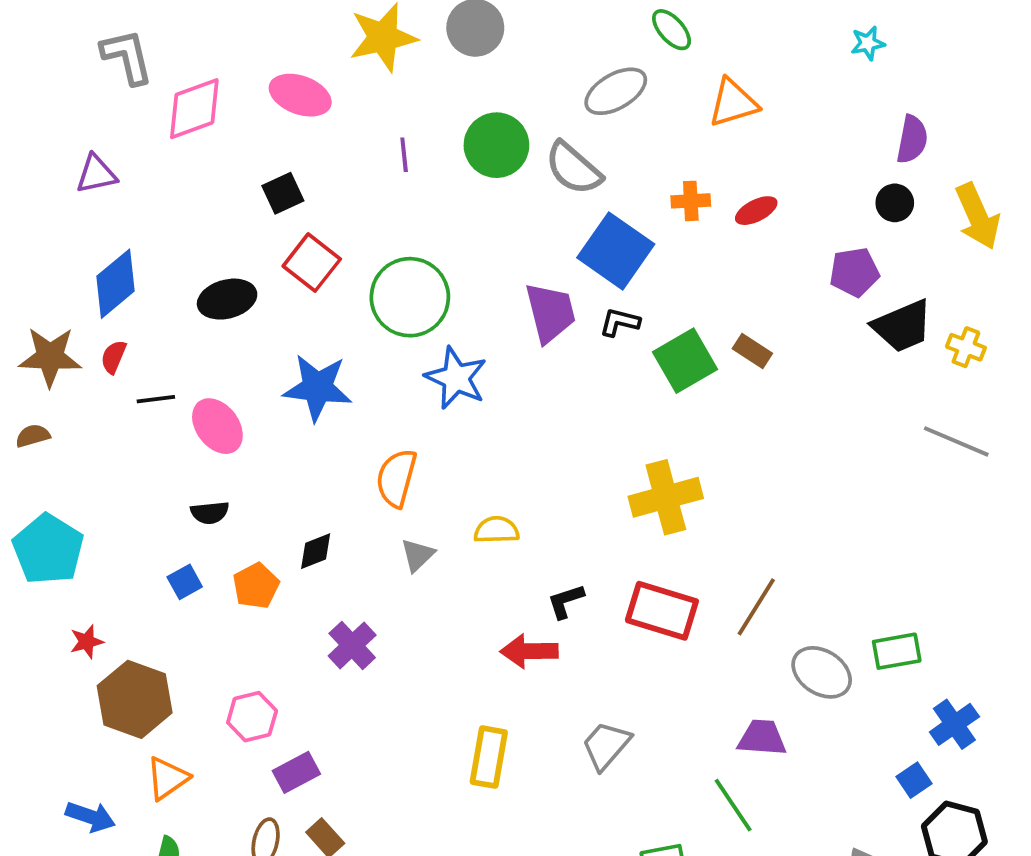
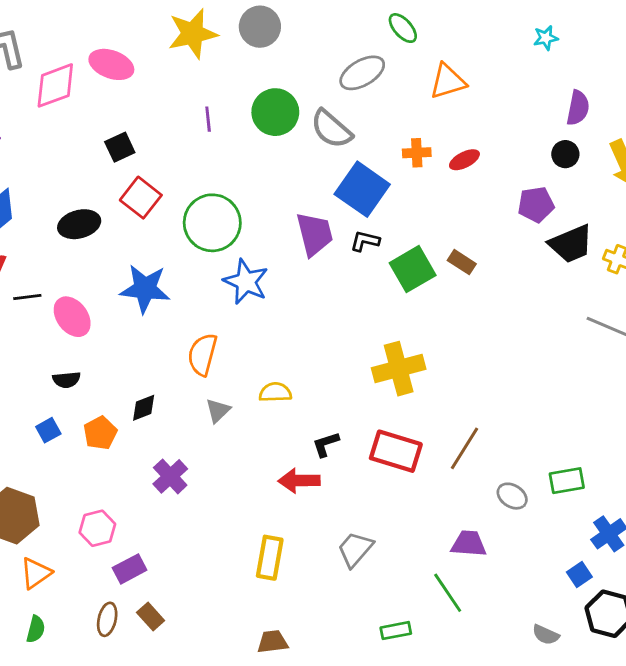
pink ellipse: (300, 95) -> (111, 64), moved
gray ellipse: (822, 672) -> (512, 496), size x0.7

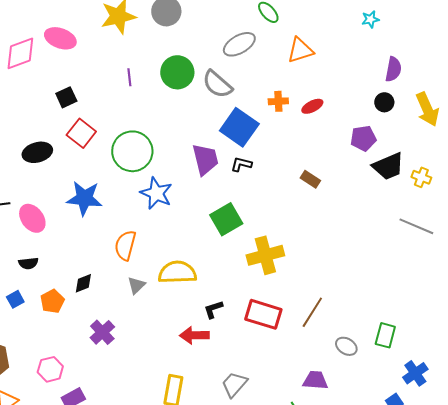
green square: (413, 269) -> (226, 219), moved
yellow semicircle: (275, 392) -> (177, 272), size x1.6
green rectangle: (567, 481) -> (385, 335), turned -65

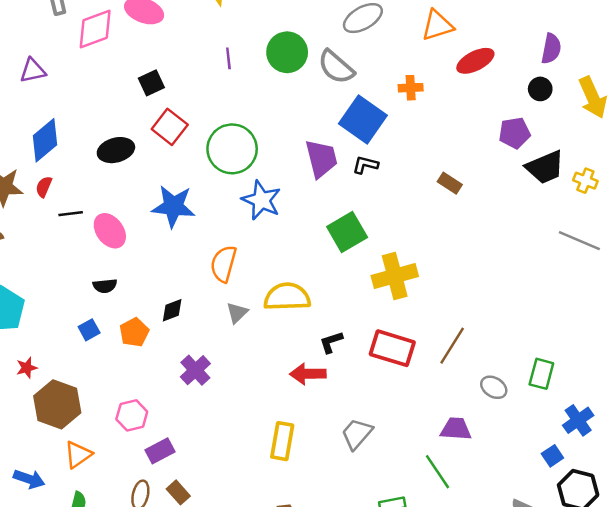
red ellipse: (312, 106) -> (475, 61), moved, size x1.4

